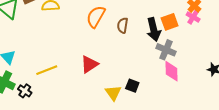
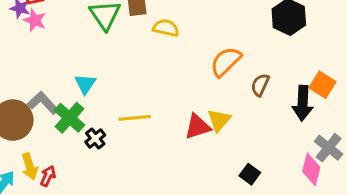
orange square: (170, 22) -> (322, 85), moved, turned 36
gray cross: (166, 50) -> (329, 148), moved
yellow triangle: (113, 93) -> (219, 120), moved

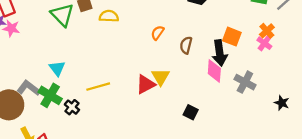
orange semicircle: (226, 62) -> (158, 33), size x0.6
pink diamond: (311, 169) -> (214, 71), moved

